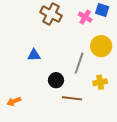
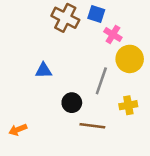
blue square: (102, 10) -> (96, 14), moved
pink cross: (85, 17) -> (113, 35), moved

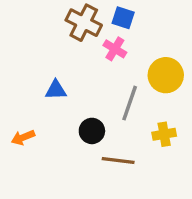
pink cross: (113, 35) -> (115, 49), moved
orange arrow: (18, 130) -> (23, 138), moved

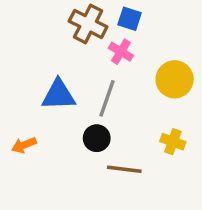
blue triangle: (56, 90) -> (59, 95), size x1.5
gray line: (130, 103) -> (107, 98), moved
yellow cross: (164, 134) -> (173, 142), turned 30

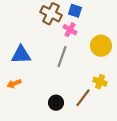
blue triangle: (59, 95) -> (21, 55), moved
black circle: (97, 138) -> (56, 103), moved
brown line: (124, 169) -> (83, 98), moved, turned -60

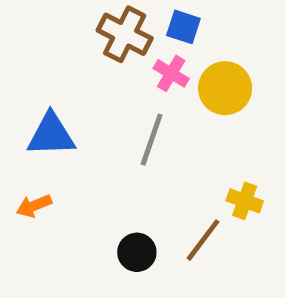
yellow circle: (101, 46) -> (225, 88), moved

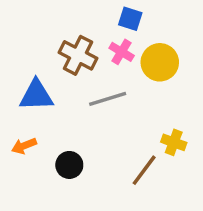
brown cross: (125, 34) -> (78, 55), moved
gray line: (152, 140) -> (108, 99), turned 54
black circle: (137, 252) -> (69, 165), moved

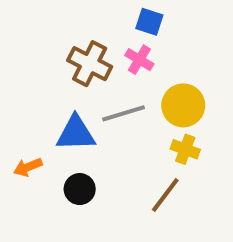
yellow circle: (160, 62) -> (183, 105), moved
blue triangle: (36, 95) -> (76, 133), moved
yellow cross: (174, 142) -> (185, 149), moved

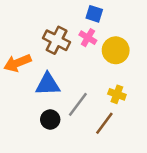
yellow circle: (183, 105) -> (116, 50), moved
gray line: (123, 113) -> (78, 104), moved, turned -36
orange arrow: (28, 167) -> (17, 63), moved, size x1.5

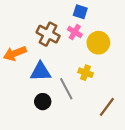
yellow cross: (117, 94) -> (86, 73), moved
gray line: (78, 104) -> (66, 89), turned -65
brown line: (104, 123) -> (107, 107), moved

